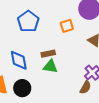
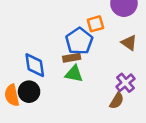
blue pentagon: (28, 21) -> (79, 41), moved
black circle: (22, 88) -> (29, 92), moved

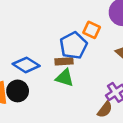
orange square: (95, 24) -> (92, 30), turned 35
blue diamond: (35, 65) -> (26, 65), turned -55

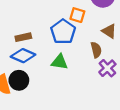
brown rectangle: (64, 61) -> (23, 37), moved
brown semicircle: (105, 110) -> (96, 50), moved, turned -42

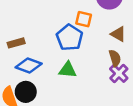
brown rectangle: (23, 37) -> (16, 43), moved
brown semicircle: (96, 50) -> (115, 58), moved

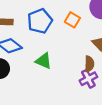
blue pentagon: (69, 37) -> (40, 21), moved

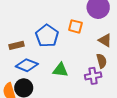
purple cross: (88, 79) -> (93, 76), moved, turned 35

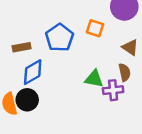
blue diamond: (27, 65) -> (33, 72), turned -55
green triangle: (60, 70) -> (94, 79), moved

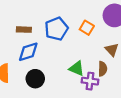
black circle: (27, 100) -> (35, 79), moved

